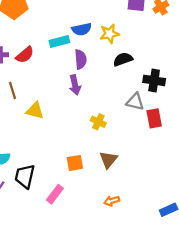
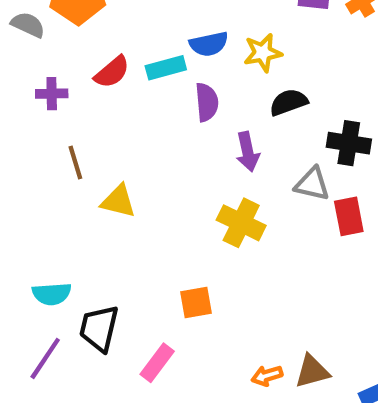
red semicircle: (25, 55) -> (112, 72), moved
purple arrow: (75, 85) -> (248, 152), moved
yellow cross: (98, 122) -> (241, 223), size x1.5
brown triangle: (108, 160) -> (312, 371), moved, turned 36

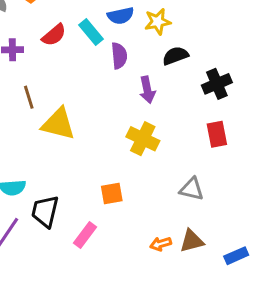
cyan rectangle: (166, 68) -> (91, 32), turned 65
black cross: (349, 143) -> (217, 84), turned -32
gray triangle: (312, 184) -> (192, 189), moved
yellow triangle: (118, 201) -> (58, 124), size x1.4

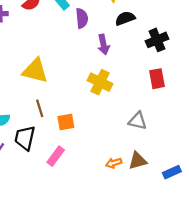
brown line: (29, 97) -> (40, 108), moved
orange square: (112, 194) -> (66, 122), moved

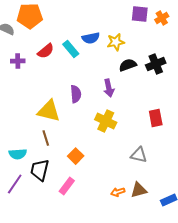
purple semicircle: (82, 18) -> (76, 94), moved
black cross: (157, 40) -> (156, 64), moved
brown line: (40, 108) -> (46, 138), moved
orange square: (66, 122) -> (76, 156), turned -35

